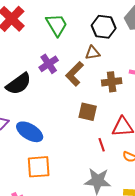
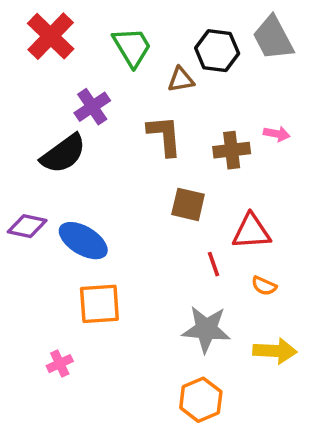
brown triangle: (93, 53) -> (181, 80), moved
purple cross: (49, 64) -> (92, 107), moved
brown L-shape: (75, 74) -> (165, 136), turned 130

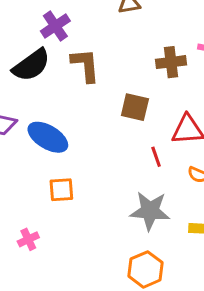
brown L-shape: (165, 136) -> (85, 65), moved
orange square: (99, 304) -> (61, 190), size x0.7

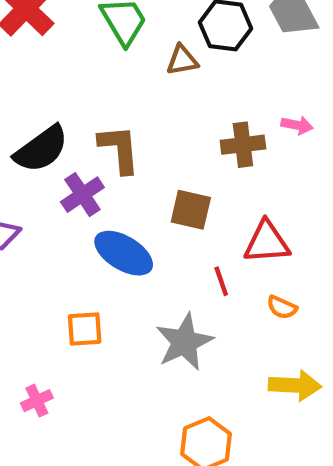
purple cross: (55, 26) -> (82, 195), moved
blue ellipse: (48, 137) -> (124, 253), moved
gray star: (150, 211) -> (184, 342), moved, turned -30

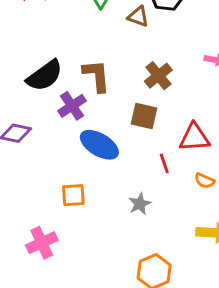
brown triangle: (182, 60) -> (138, 17), turned 30
brown cross: (243, 145) -> (158, 76), moved, turned -32
gray star: (184, 342) -> (140, 204), size x0.6
pink cross: (37, 401) -> (42, 243), size x1.5

